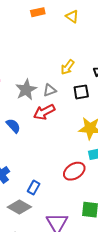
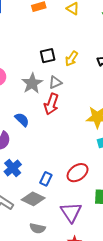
black square: (81, 92) -> (48, 56), moved
red arrow: (44, 112) -> (51, 104), turned -40
red ellipse: (74, 171) -> (78, 173), moved

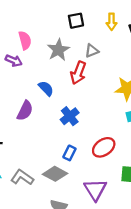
yellow arrow: (71, 59) -> (112, 22), moved, turned -35
gray triangle: (55, 82) -> (92, 51), moved
blue cross: (13, 168) -> (70, 116), moved

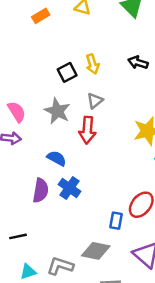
yellow arrow: (112, 22) -> (92, 64), moved
blue cross: (70, 116) -> (69, 188), moved
blue rectangle: (69, 153) -> (116, 221), moved

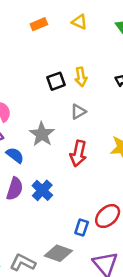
gray star: (57, 111) -> (42, 134), moved
red arrow: (87, 130) -> (78, 153), moved
blue semicircle: (57, 158) -> (15, 155), moved

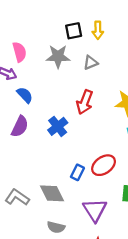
gray star: (42, 134) -> (58, 56), moved, turned 30
blue cross: (42, 190) -> (58, 126), moved
gray diamond: (58, 253) -> (52, 193), turned 35

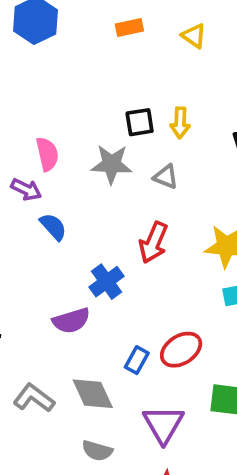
gray triangle: (91, 63) -> (166, 177), turned 42
purple semicircle: (20, 126) -> (71, 321), moved, turned 45

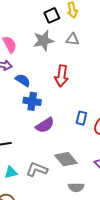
red arrow: (153, 243) -> (62, 76), moved
blue cross: (107, 282) -> (32, 101), moved, turned -30
blue rectangle: (137, 360) -> (81, 118), moved

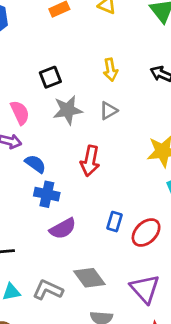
black square: (52, 15) -> (50, 77), moved
gray triangle: (73, 39) -> (108, 111), turned -40

